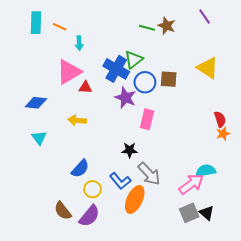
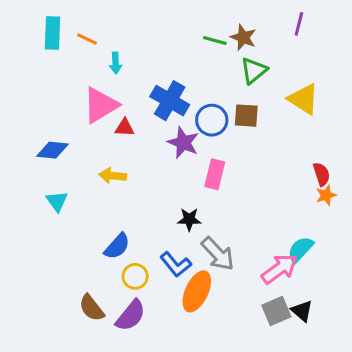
purple line: (205, 16) -> (299, 24), turned 49
green triangle: (134, 60) -> (254, 71), moved
cyan semicircle: (206, 171) -> (300, 249), turned -36

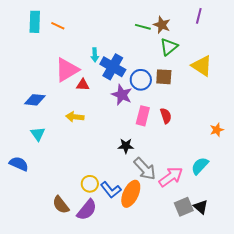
cyan arrow: (116, 63) -> (95, 55), moved
red semicircle: (321, 174) -> (166, 116), moved
blue semicircle: (117, 246) -> (19, 164), moved, turned -108
blue L-shape: (176, 264) -> (111, 190), moved
pink arrow: (279, 269) -> (171, 177), moved

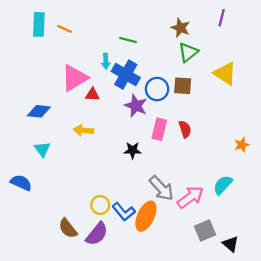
green line: (143, 27) -> (128, 40), moved
black star: (126, 146) -> (133, 150), moved
black triangle: (201, 207) -> (231, 244), moved

